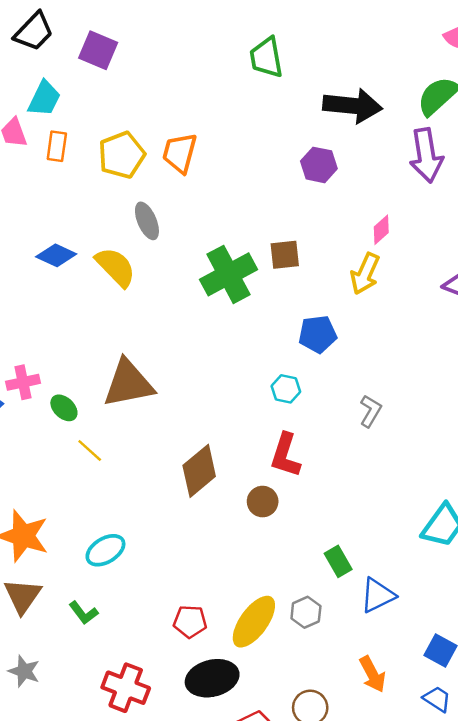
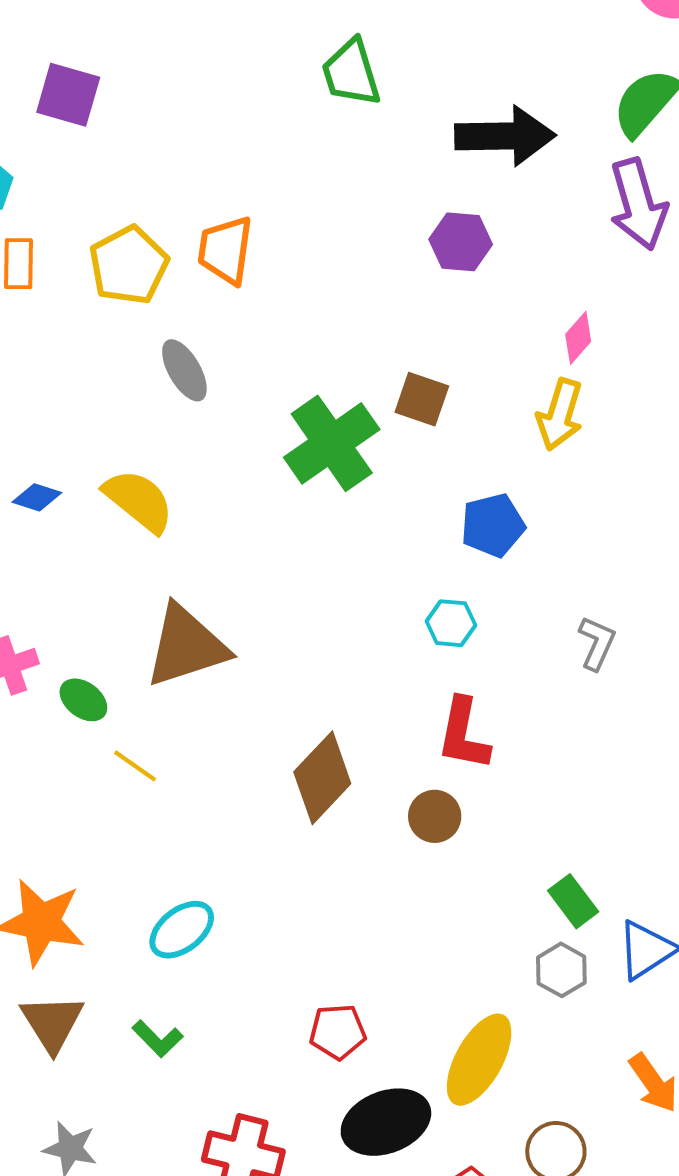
blue diamond: (56, 255) -> (37, 497), moved, size x0.7
brown square: (285, 255) -> (422, 399), turned 32
yellow semicircle: (116, 267) -> (139, 501), moved
gray hexagon: (306, 612) -> (561, 970), moved
yellow ellipse: (254, 622) -> (479, 1060), moved

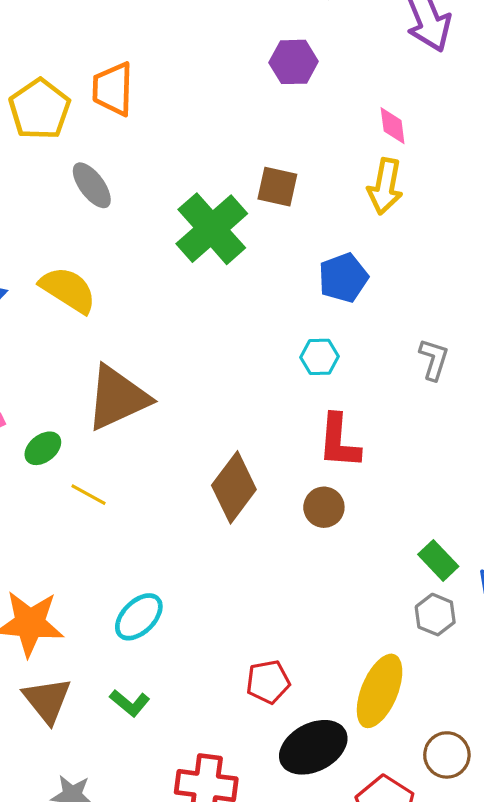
pink diamond: (578, 338) -> (393, 126), turned -42
green ellipse: (83, 700) -> (43, 448), turned -69

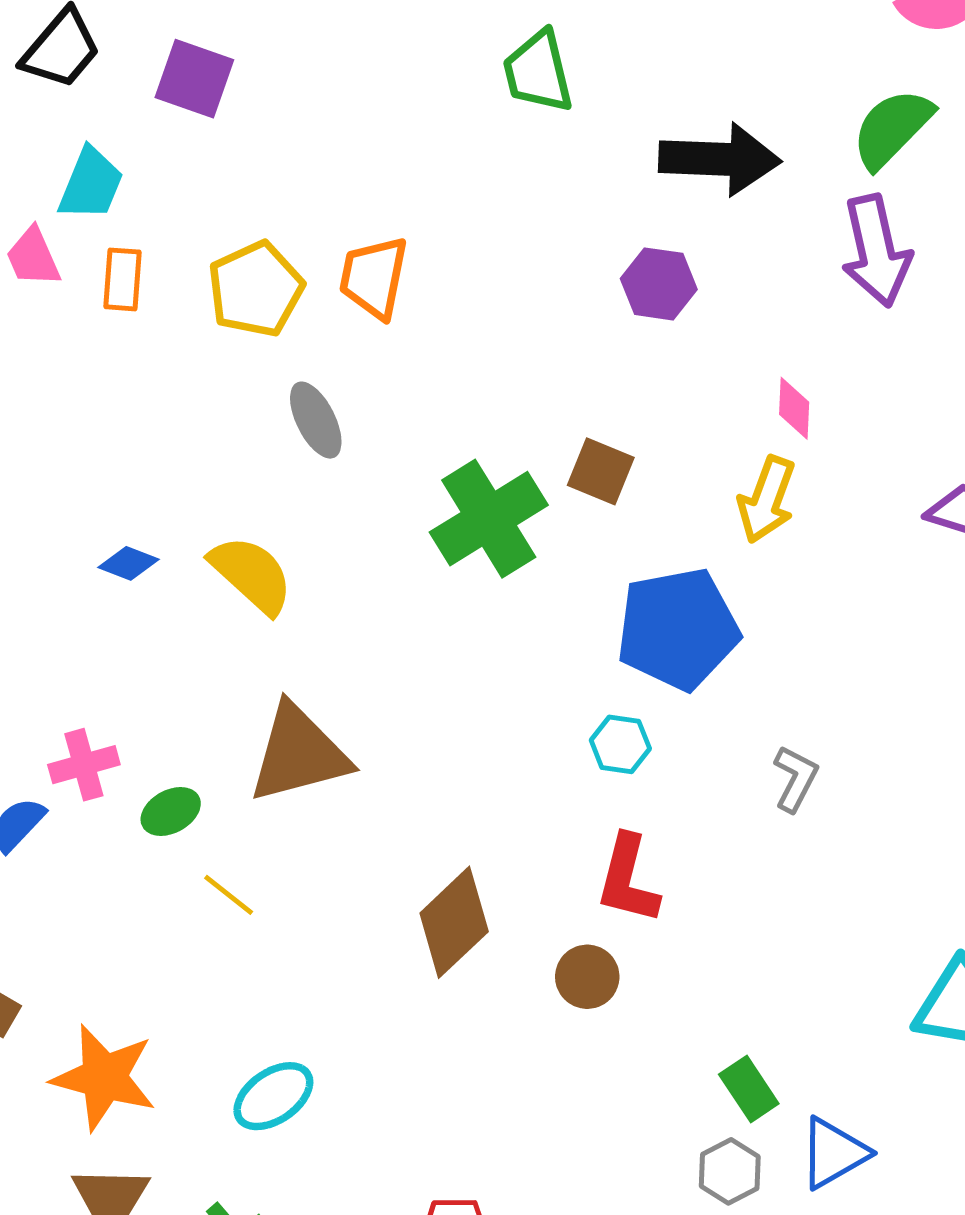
blue pentagon: (343, 278) -> (678, 629), size x1.6

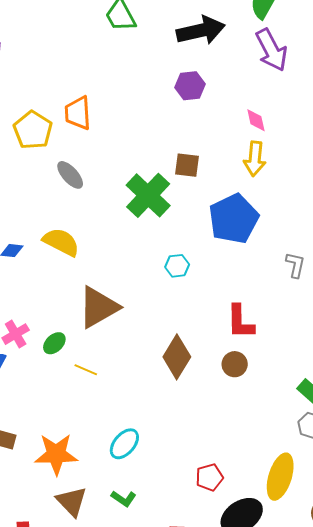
cyan hexagon: (620, 744) -> (177, 266), moved

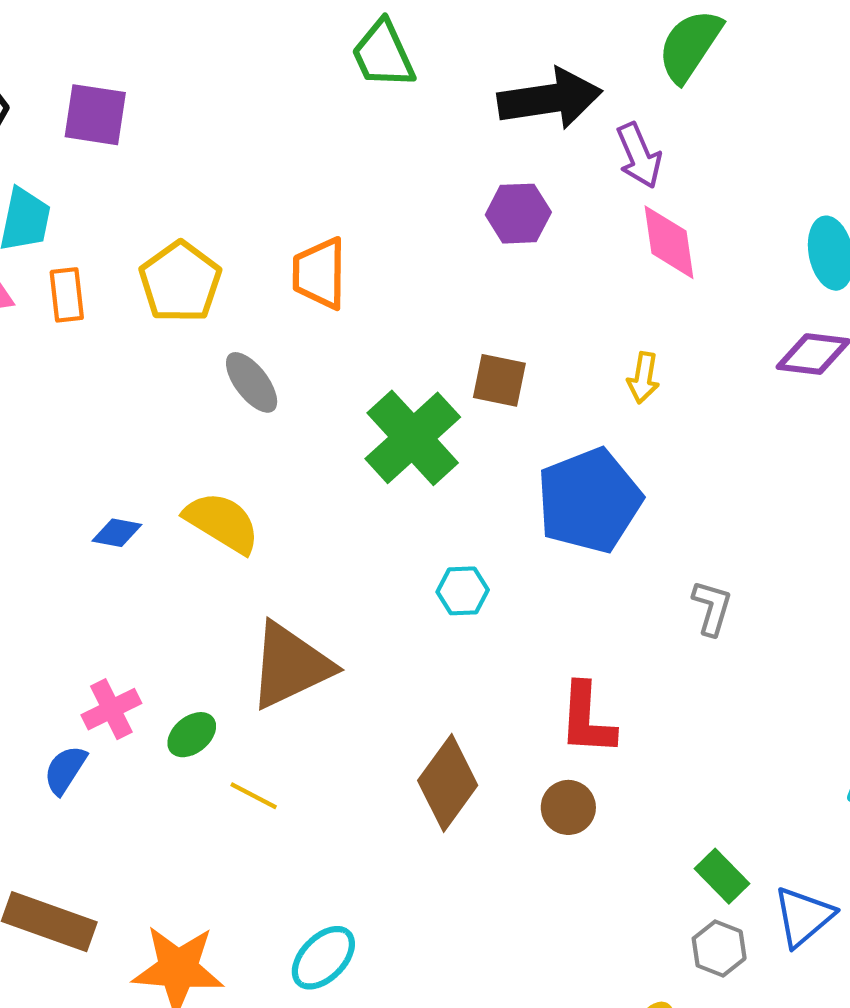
purple arrow: (272, 50) -> (639, 155), moved, size x0.7
orange trapezoid: (78, 113) -> (319, 273), moved
pink diamond: (256, 120) -> (669, 242), moved, size x1.5
yellow arrow: (255, 159) -> (643, 378), size x0.7

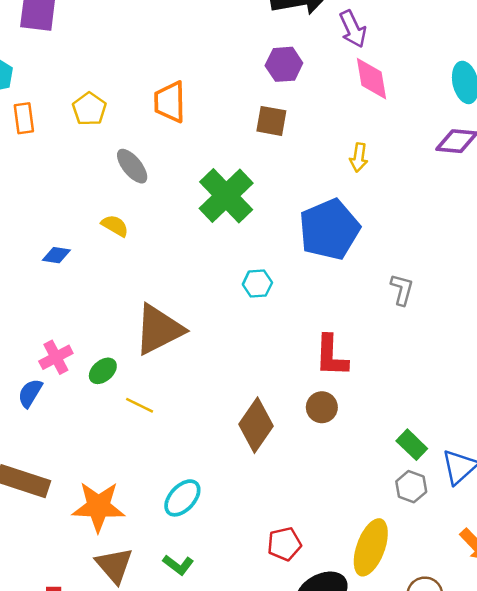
yellow pentagon: (180, 282) -> (89, 109), size x0.7
brown square: (499, 380) -> (271, 121), moved
yellow semicircle: (222, 522) -> (115, 226), moved, size x0.6
brown diamond: (448, 783) -> (256, 425), moved

